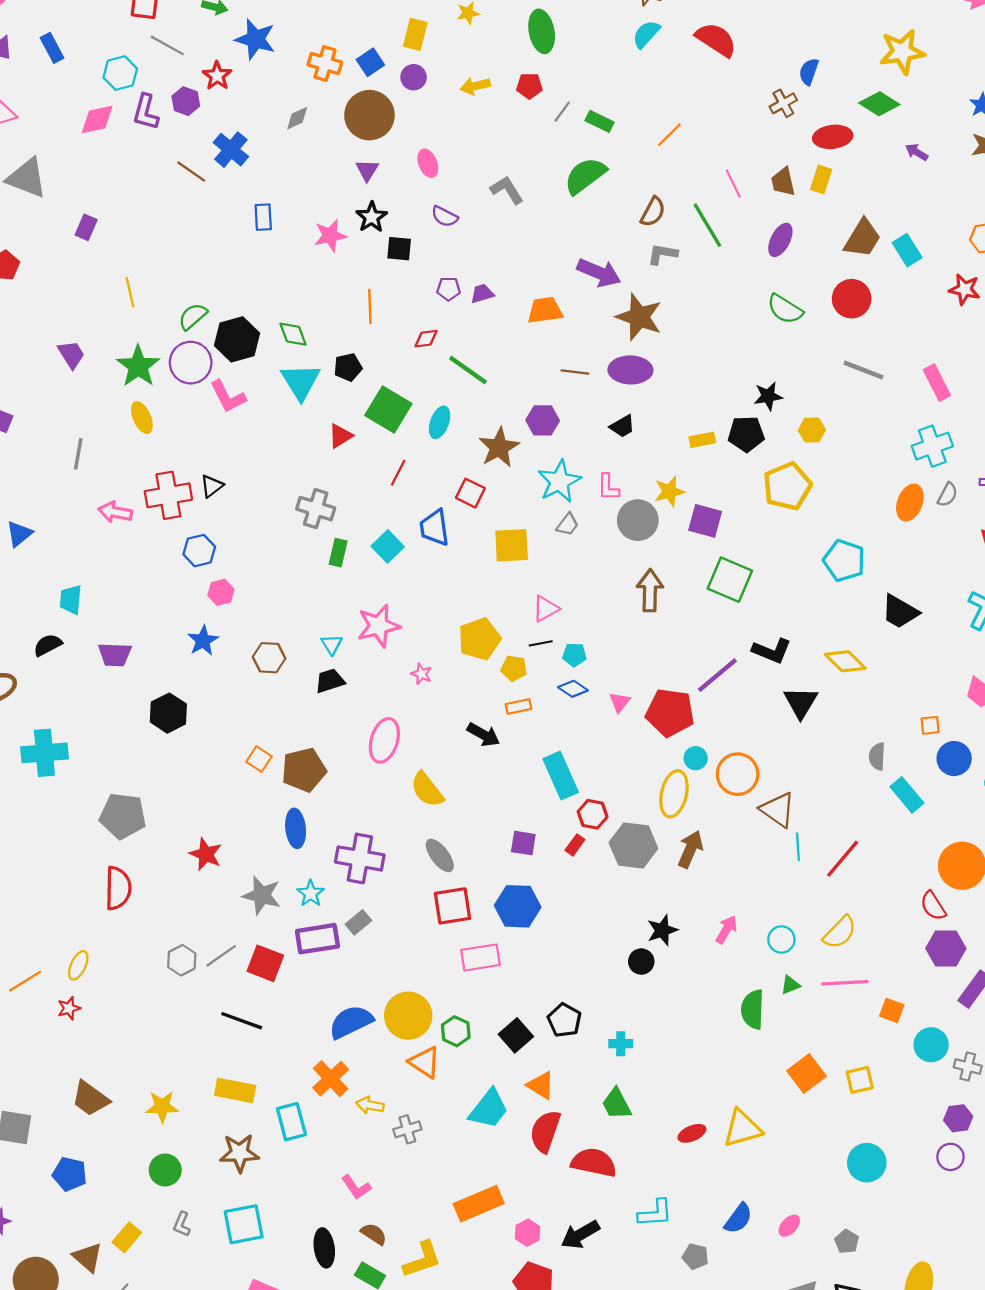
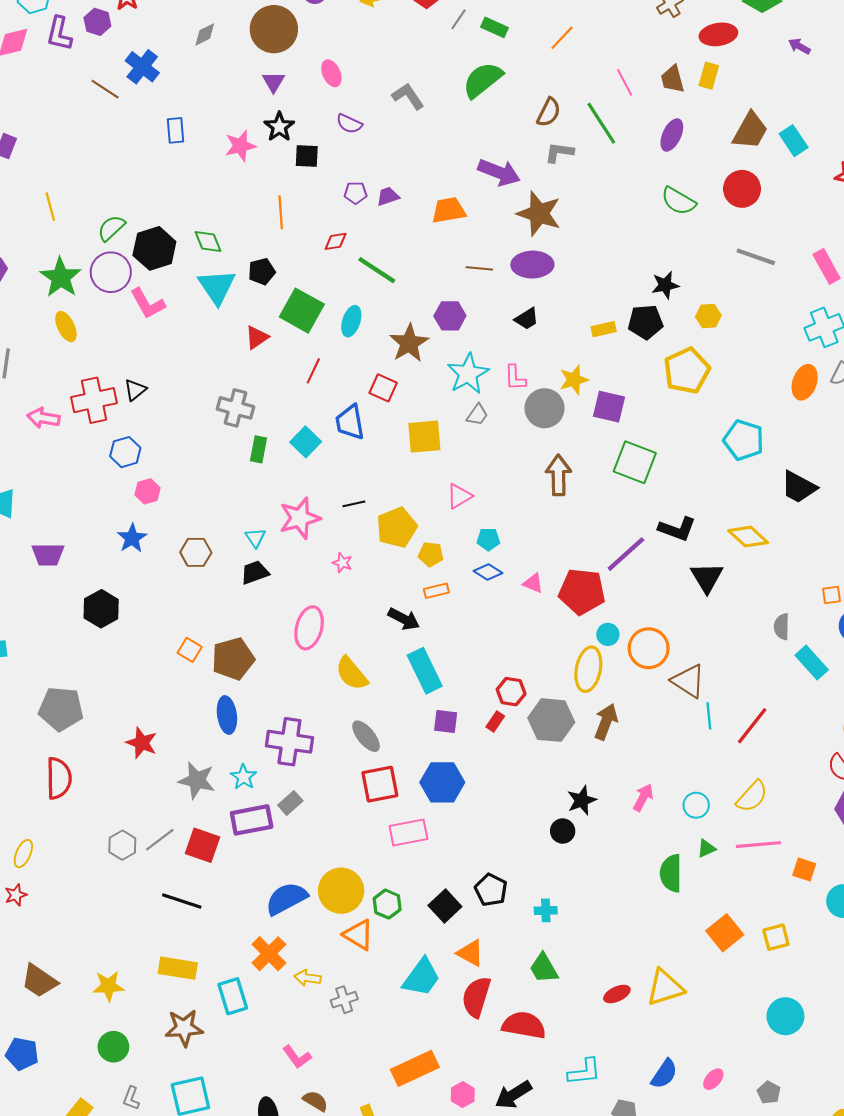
black line: (541, 643) -> (354, 504), moved
pink triangle: (620, 702) -> (533, 583), turned -45
cyan rectangle: (561, 775) -> (425, 671), moved

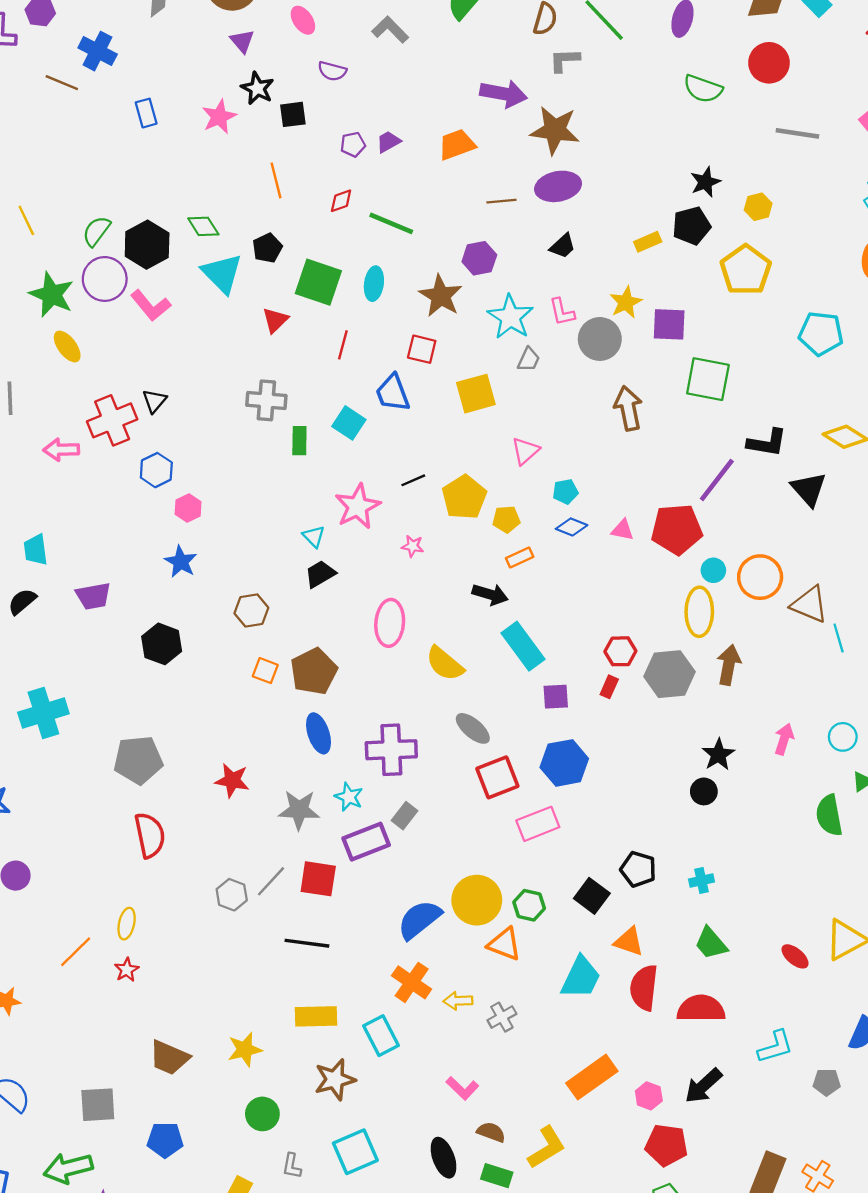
brown hexagon: (196, 552) -> (251, 610), moved
red ellipse: (617, 994) -> (795, 956), turned 75

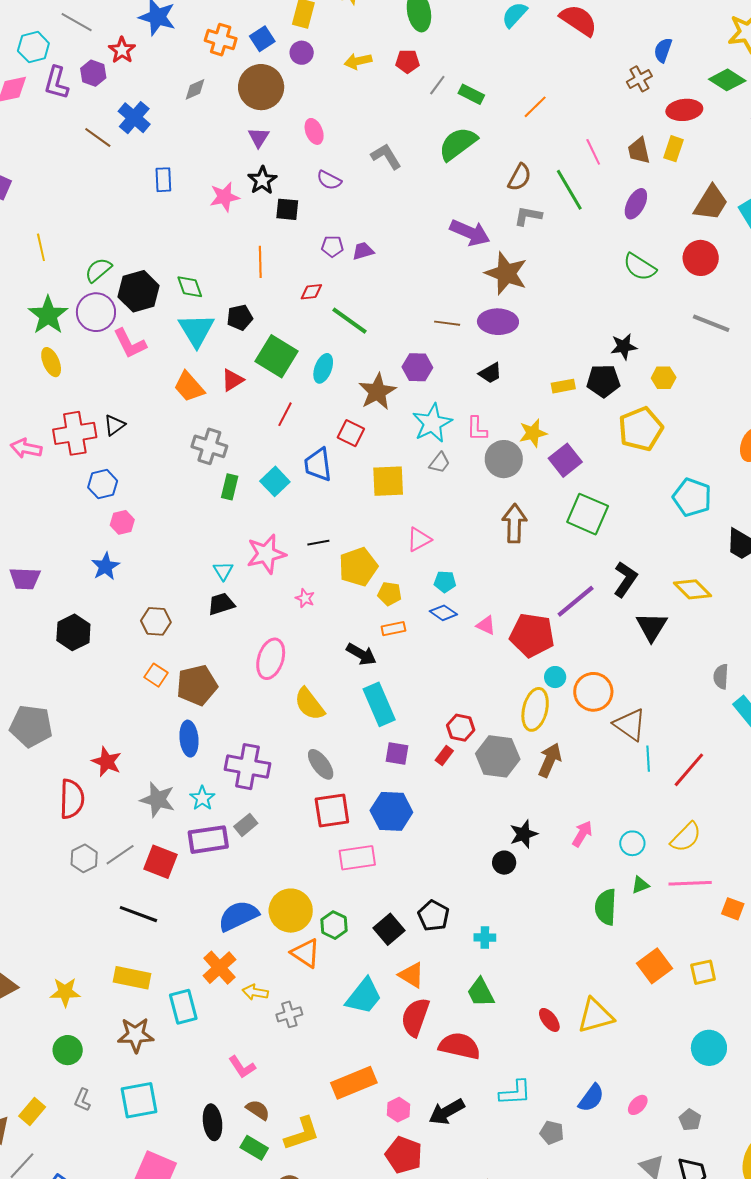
orange trapezoid: (457, 145) -> (189, 387), moved, turned -124
purple square: (669, 324) -> (565, 460), turned 36
black L-shape: (767, 443) -> (625, 579), turned -78
red semicircle: (150, 835) -> (72, 799), moved

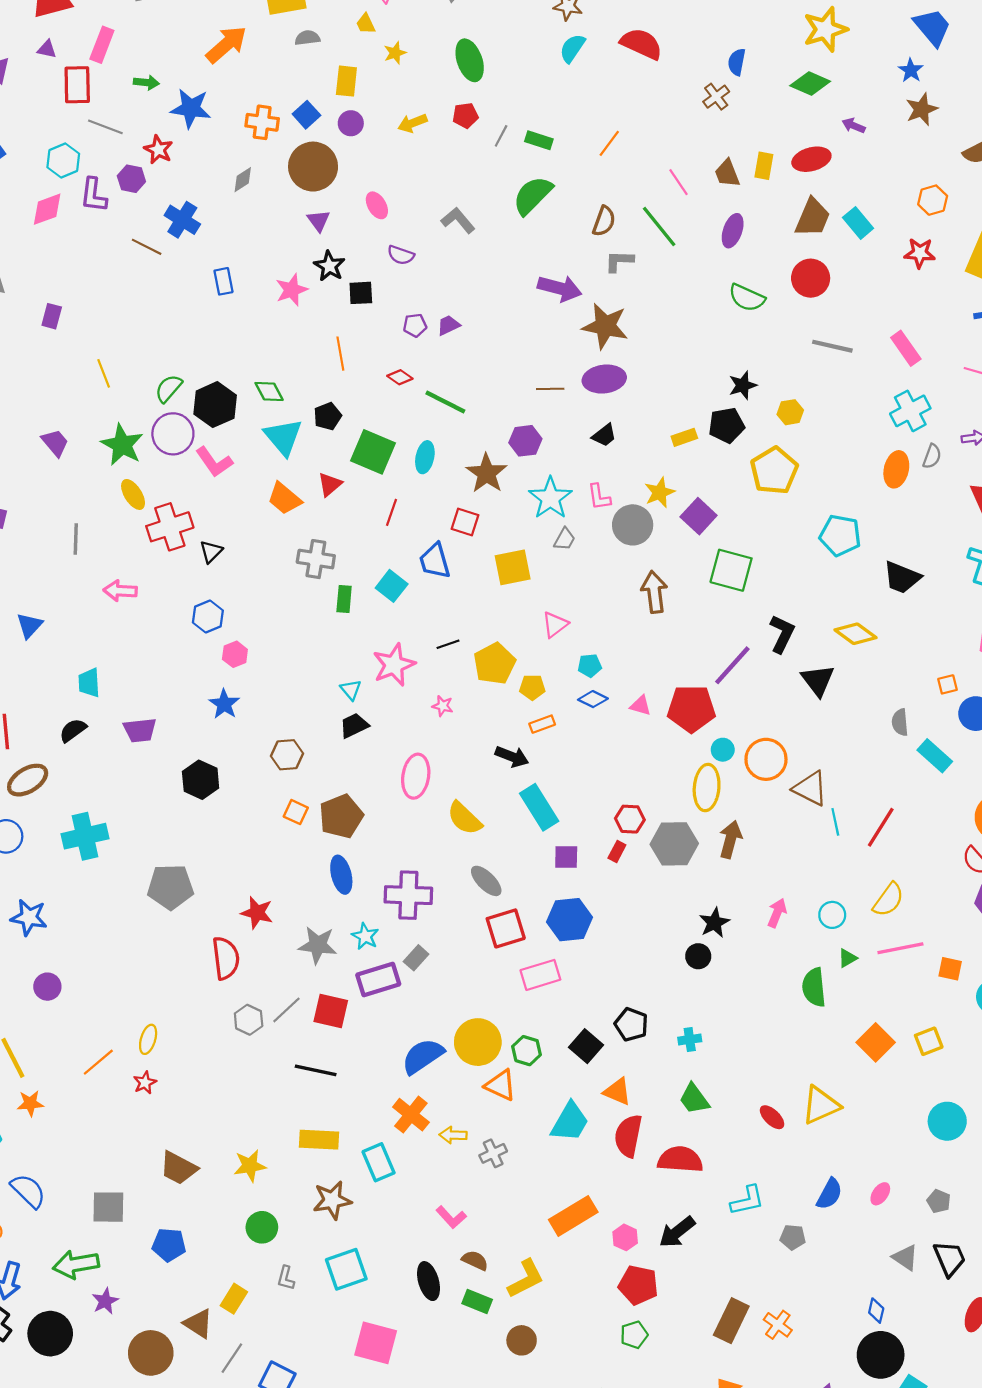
red ellipse: (684, 110) -> (811, 159), moved
red diamond: (311, 292) -> (400, 377), turned 50
red cross: (75, 433) -> (170, 527), moved

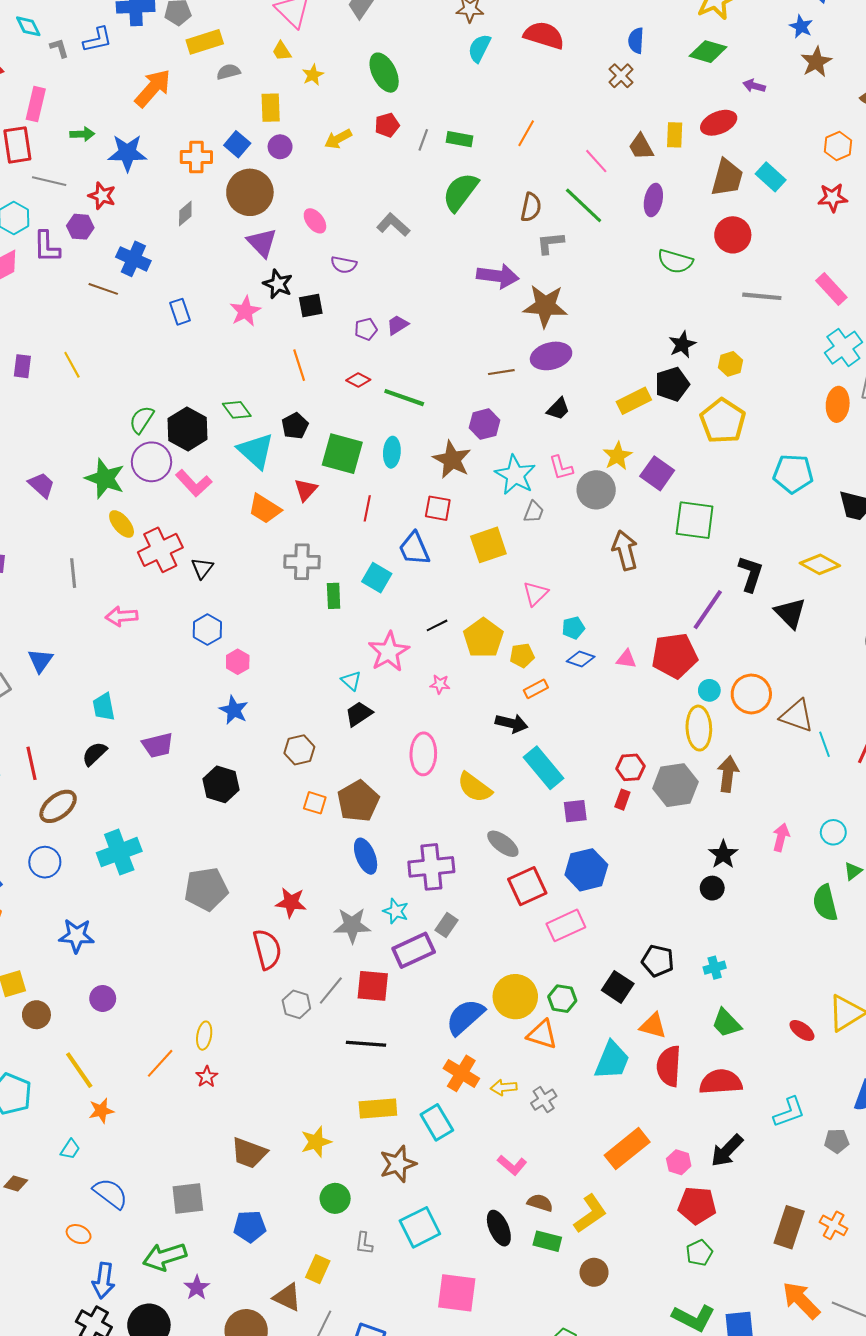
purple triangle: (319, 221) -> (262, 243), size x1.4
yellow line: (104, 373) -> (72, 365), moved
yellow rectangle: (684, 437) -> (634, 401), size x1.4

